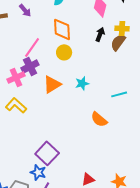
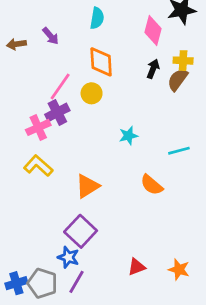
yellow circle: (64, 52) -> (92, 93), moved
orange triangle: (52, 84) -> (87, 186), moved

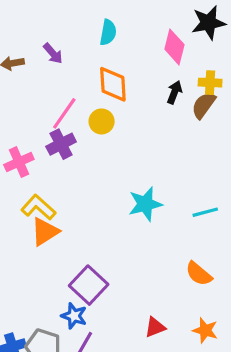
pink cross: (38, 127) -> (19, 162), moved
cyan star: (128, 136) -> (145, 204), moved, size x1.5
cyan line: (179, 151) -> (205, 212), moved
orange semicircle: (152, 185) -> (199, 274), moved
orange triangle: (87, 186) -> (45, 232), moved

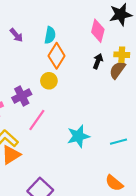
cyan semicircle: (108, 32) -> (50, 35), moved
orange diamond: (113, 84) -> (57, 56), turned 35
pink line: (64, 113) -> (37, 120), moved

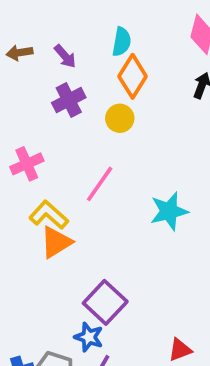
purple arrow: (16, 35) -> (65, 56), moved
purple cross: (22, 96) -> (69, 100), moved

